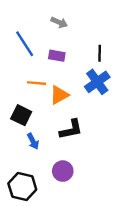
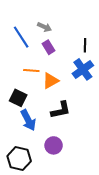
gray arrow: (59, 22) -> (44, 27), moved
purple rectangle: (57, 56) -> (48, 47), turned 48
blue arrow: (33, 141) -> (28, 120), size x1.5

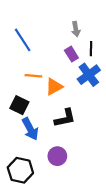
gray arrow: (44, 27) -> (76, 29), moved, turned 56
purple rectangle: (48, 47) -> (71, 54), moved

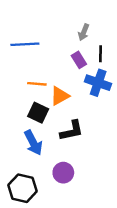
gray arrow: (76, 29) -> (84, 32), turned 32
blue line: (23, 40) -> (25, 44), turned -60
blue cross: (89, 75) -> (98, 83), turned -35
black square: (19, 105) -> (38, 113), moved

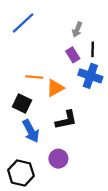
blue line: (25, 44) -> (23, 23), moved, turned -40
black square: (38, 113) -> (22, 103), moved

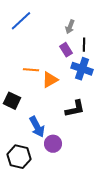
black square: (22, 103) -> (12, 101), moved
black L-shape: (66, 120) -> (75, 109), moved
blue arrow: (31, 131) -> (37, 127), moved

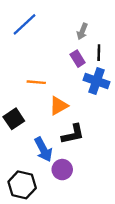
orange triangle: (50, 80) -> (59, 106), moved
black square: (12, 101) -> (14, 119), turned 30
black L-shape: (75, 109) -> (73, 134), moved

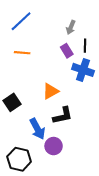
orange line: (36, 82) -> (22, 53), moved

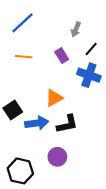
black line: (85, 46) -> (91, 49), turned 40
purple rectangle: (67, 51) -> (62, 56), moved
blue arrow: (37, 129) -> (37, 123), moved, turned -70

